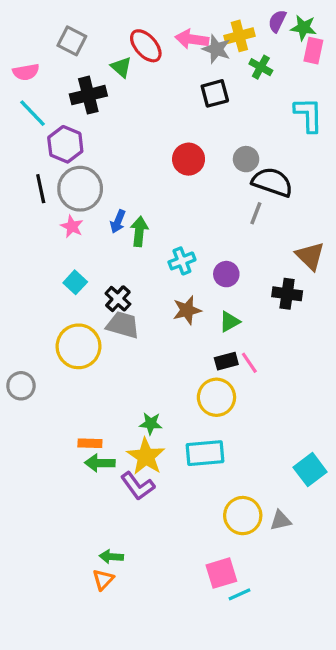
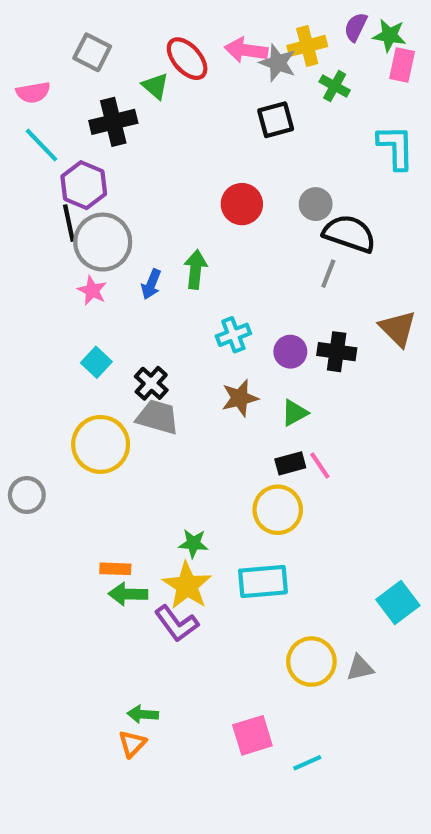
black line: (41, 189) -> (69, 223), moved
green arrow: (139, 231) -> (195, 269), moved
black cross: (287, 294) -> (337, 352), moved
pink square: (221, 573) -> (252, 735), moved

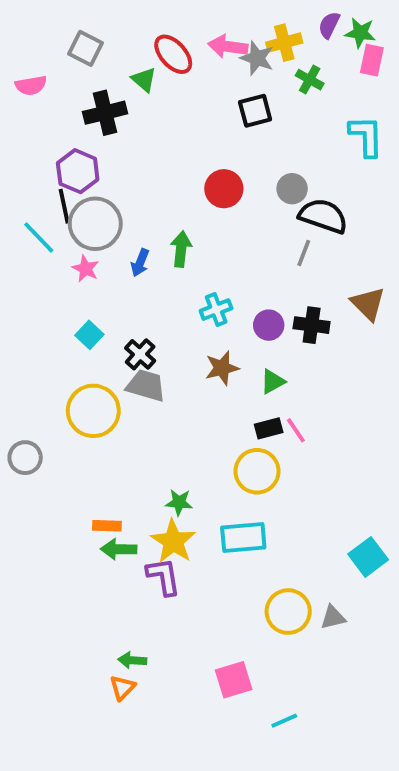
cyan line: (42, 145) -> (39, 237), moved
purple L-shape: (177, 624) -> (163, 576), turned -153
cyan line: (307, 763) -> (284, 721), moved

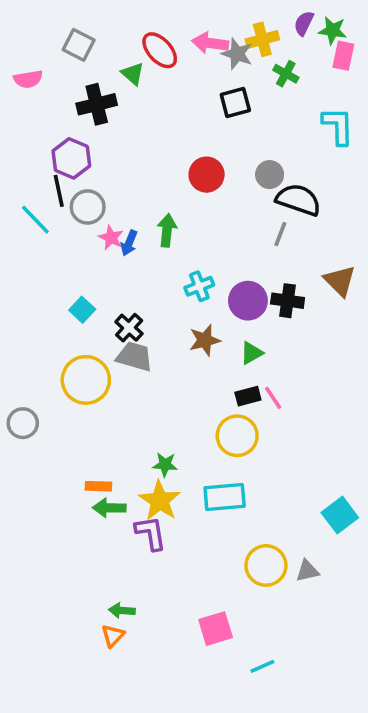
gray circle: (95, 224) -> (88, 207), size x0.7
pink star: (86, 269) -> (111, 238), moved
purple circle: (269, 325) -> (248, 301), size x1.4

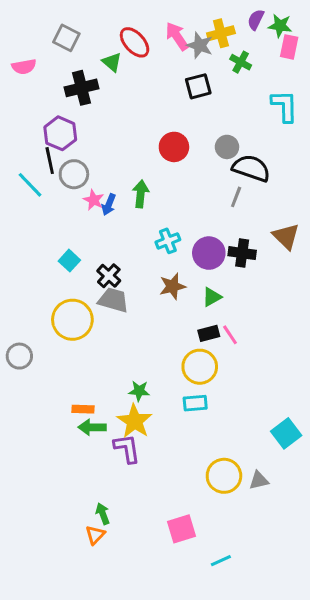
pink arrow: (210, 43) -> (177, 36), turned 48
cyan rectangle: (225, 497) -> (195, 403), moved, size x0.7
green arrow: (122, 610) -> (103, 514), turned 65

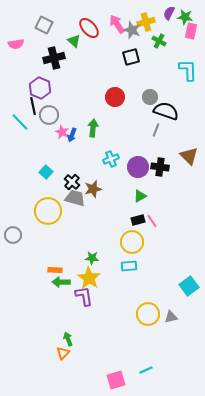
brown star: (172, 286) -> (93, 189), moved
pink square: (182, 529) -> (116, 380), moved

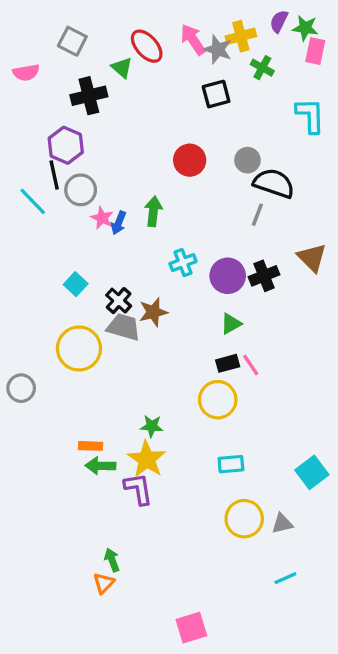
black cross: (160, 167) -> (264, 276), turned -30
cyan rectangle: (129, 266) -> (231, 464), moved
cyan line: (146, 370) -> (285, 578), moved

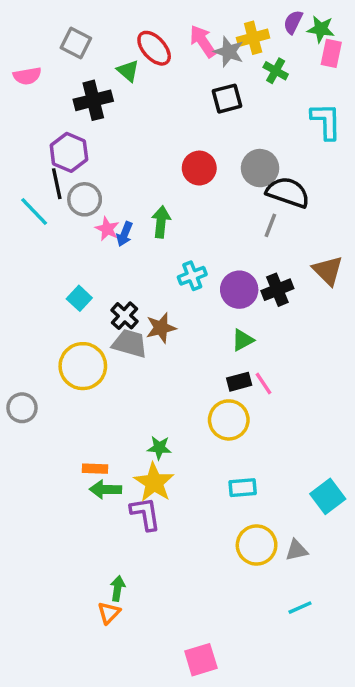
gray circle: (247, 160) -> (260, 168), size x1.4
green arrow: (112, 560) -> (118, 588), turned 30

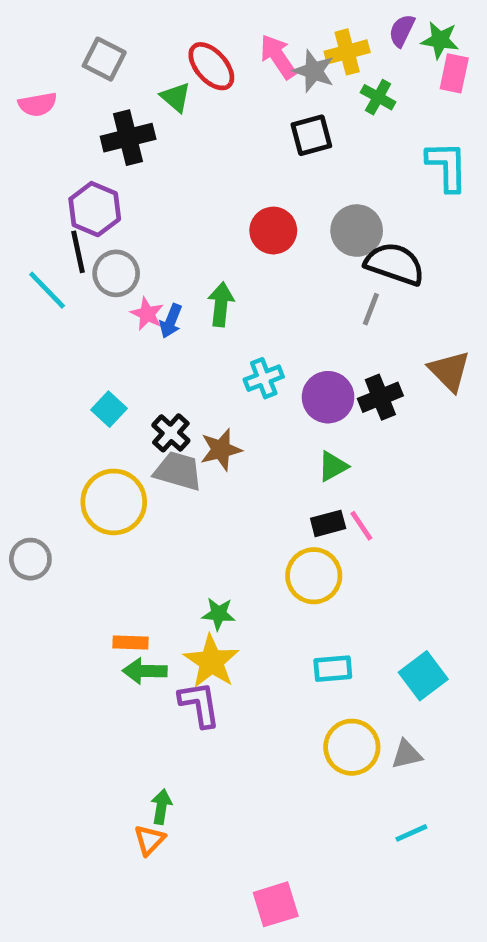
cyan square: (328, 496) -> (423, 676), moved

